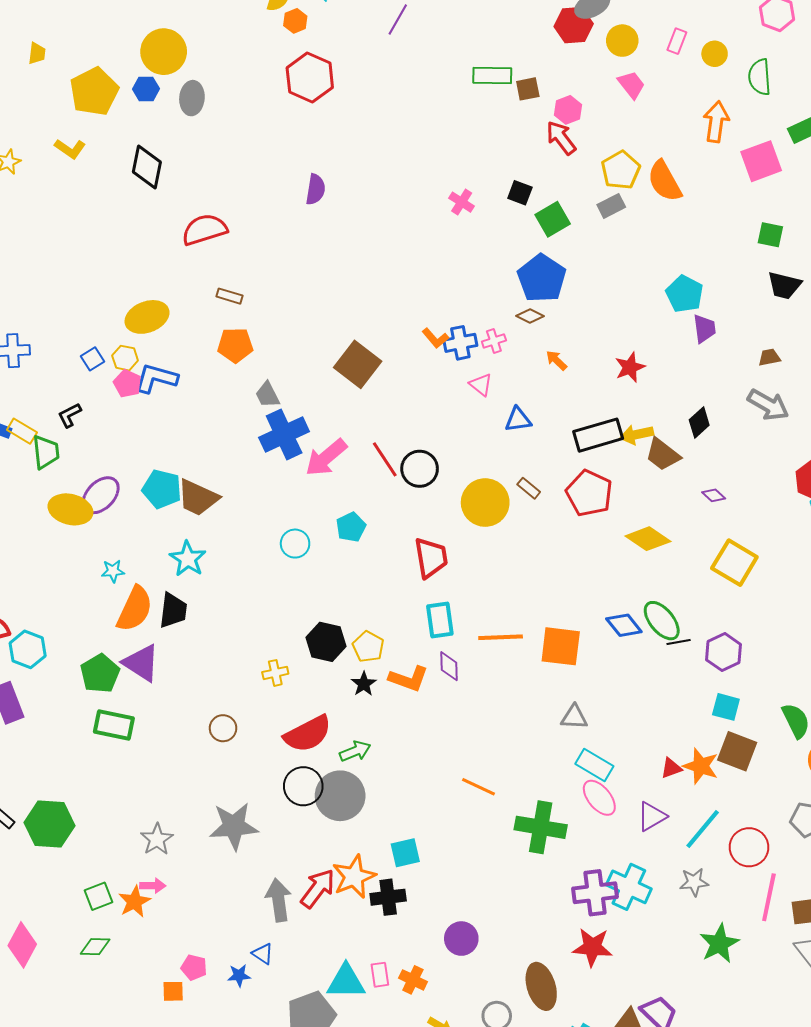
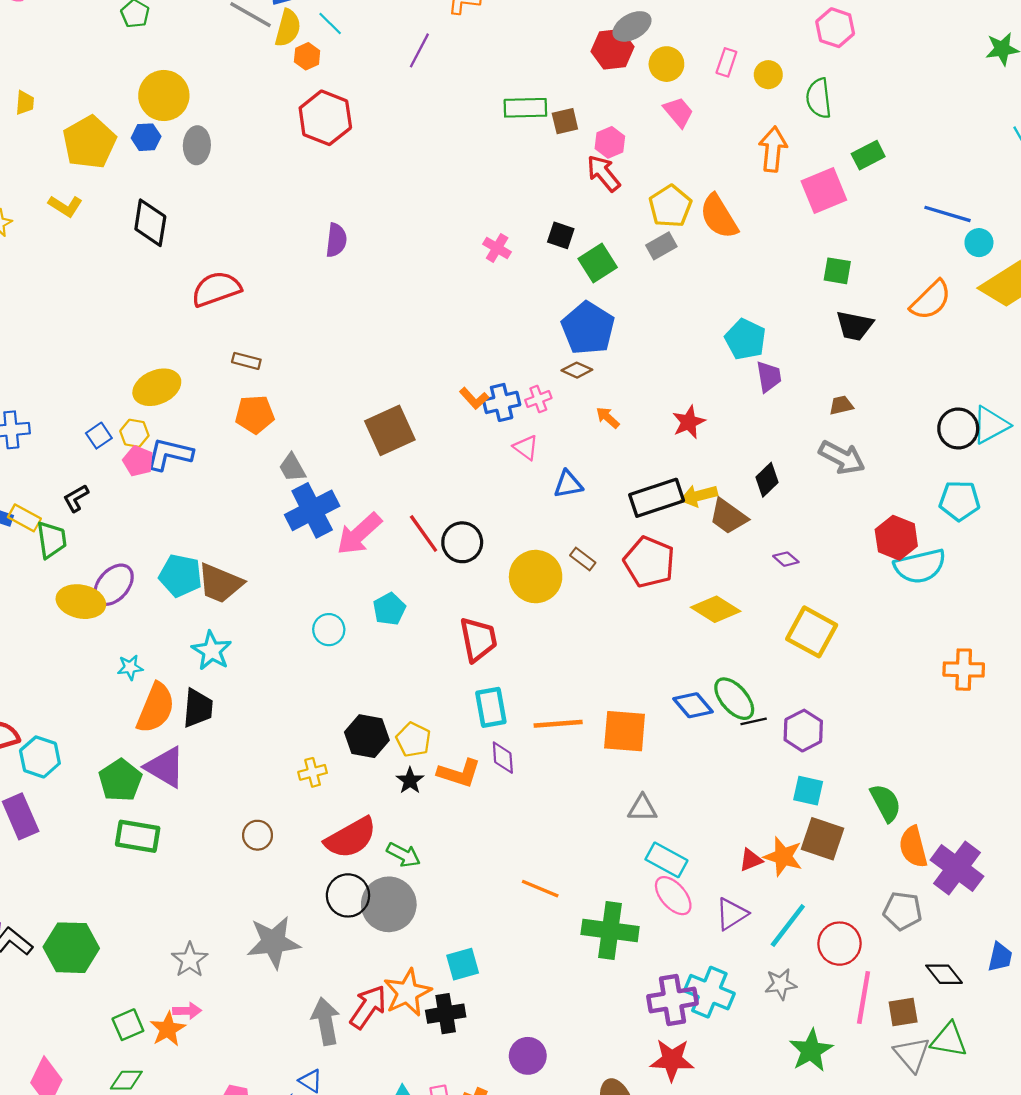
brown square: (358, 364) -> (390, 430), turned 30
green arrow: (355, 751) -> (404, 855), turned 52

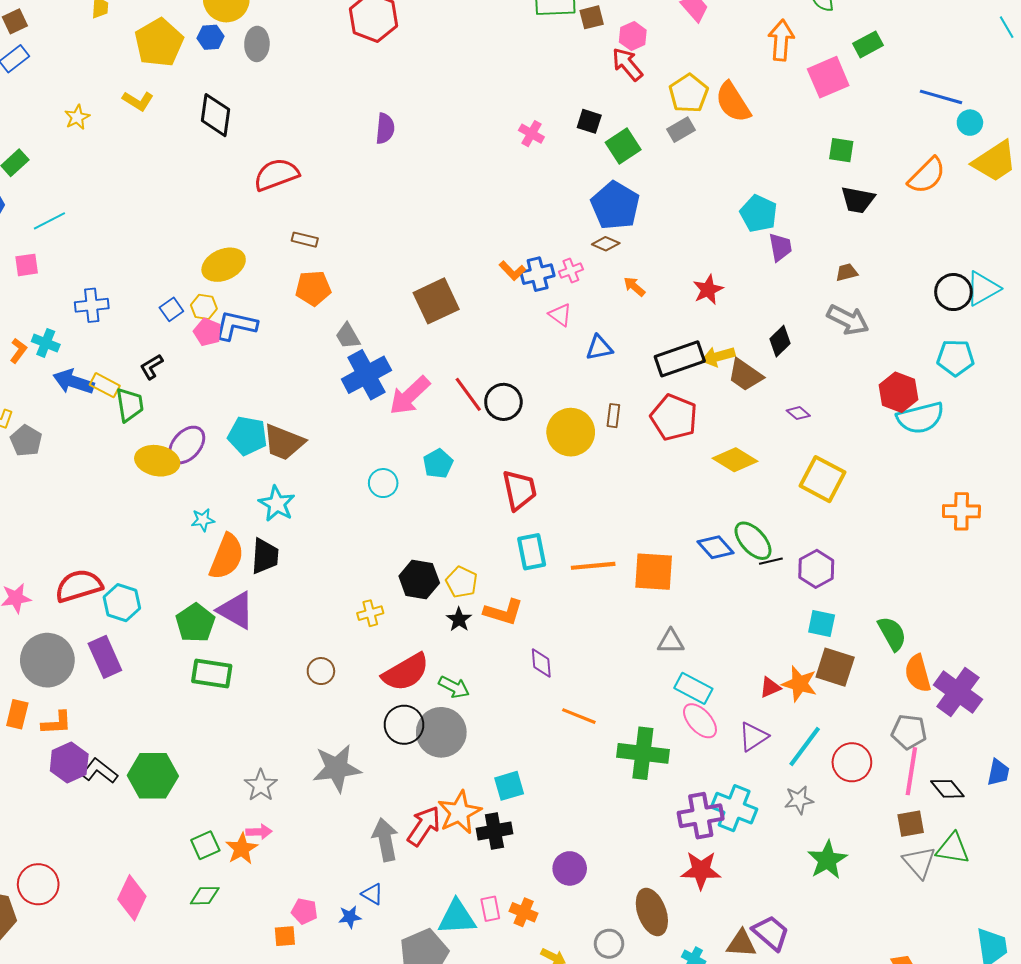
brown rectangle: (583, 559) -> (613, 416), turned 60
purple diamond: (503, 758) -> (541, 663), moved
pink line: (864, 998) -> (911, 771), moved

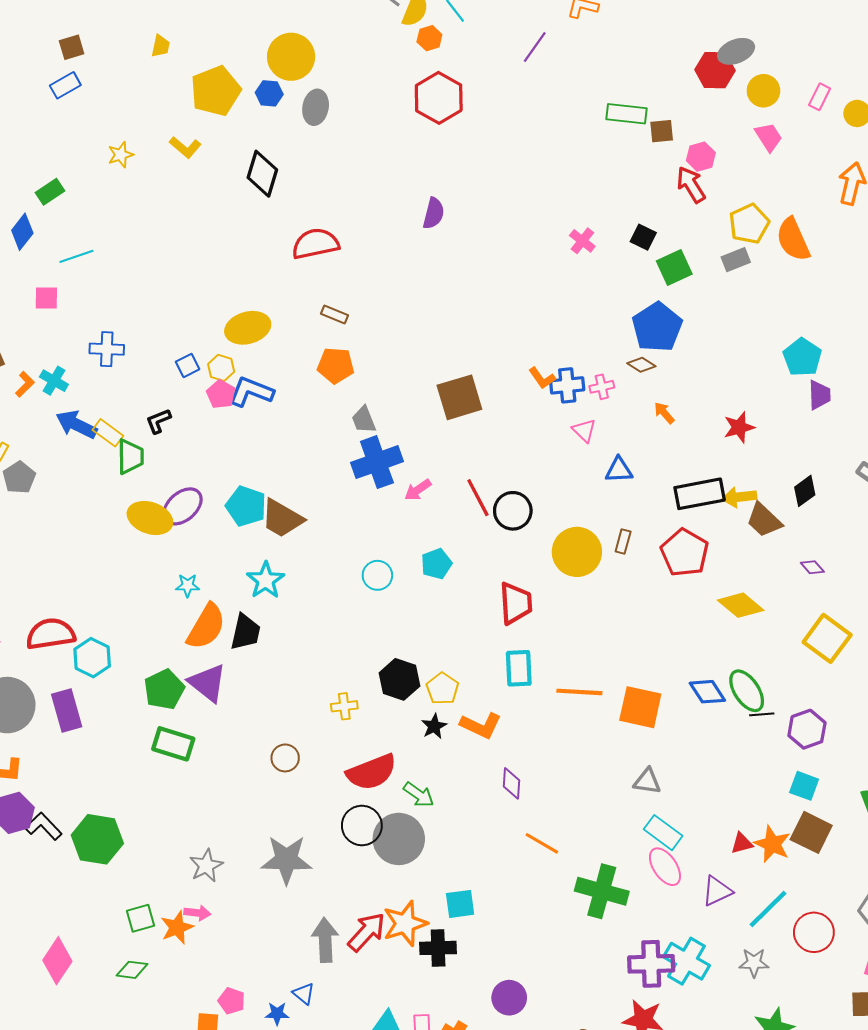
pink arrow: (410, 396) -> (418, 490), size x0.6

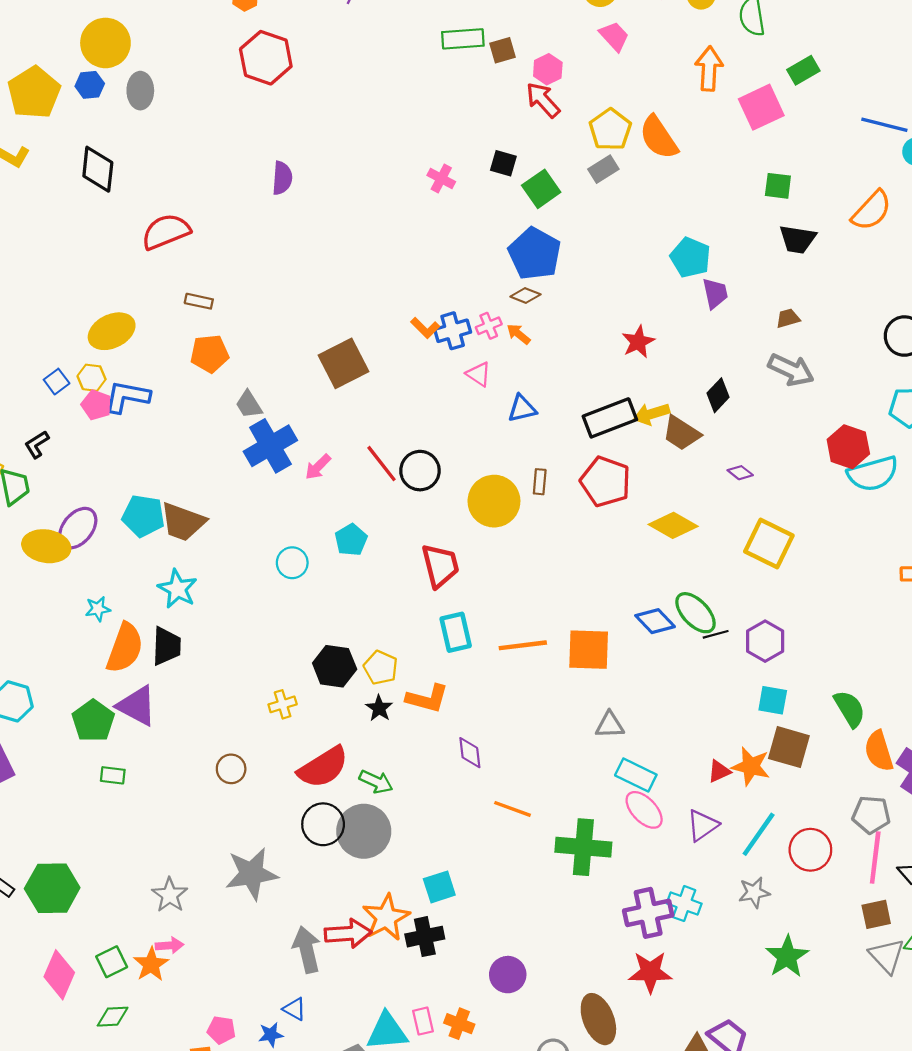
orange arrow: (664, 413) -> (518, 334), moved
green rectangle: (173, 744) -> (113, 775), size x0.6
red arrow: (367, 932) -> (348, 934), turned 54
pink diamond: (57, 961) -> (59, 975), moved
cyan cross: (686, 961) -> (684, 904), size x0.7

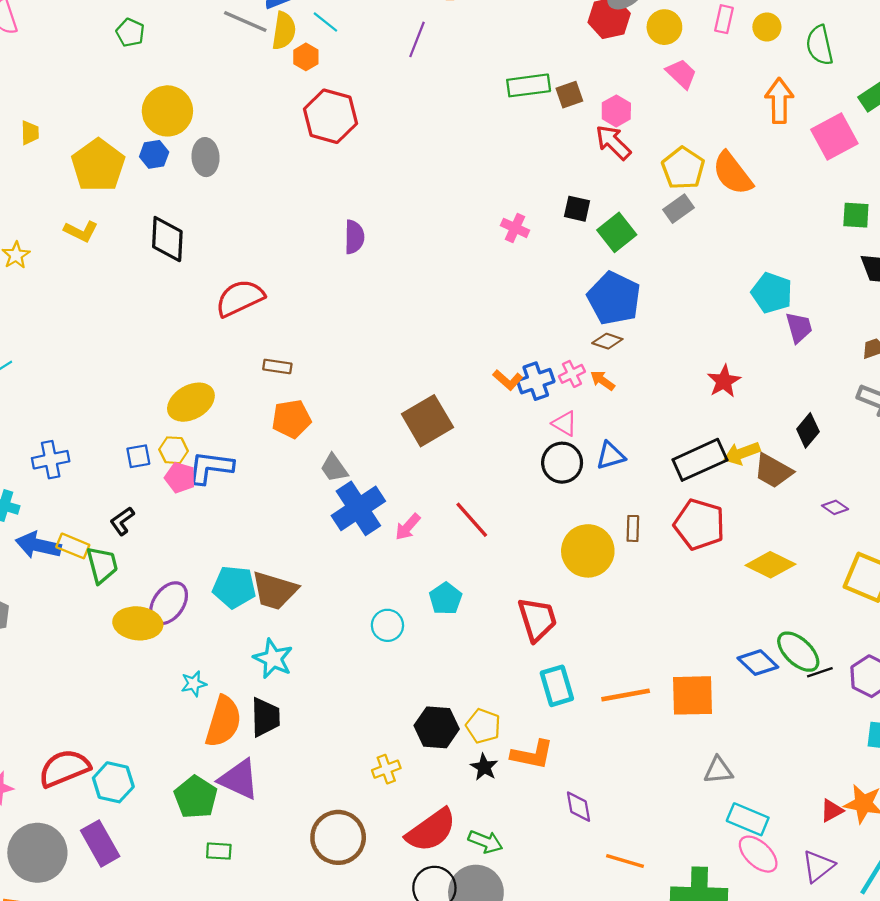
blue square: (57, 382) -> (138, 456), turned 30
black circle: (420, 471) -> (562, 463), moved
brown circle: (231, 769) -> (338, 837), size x1.8

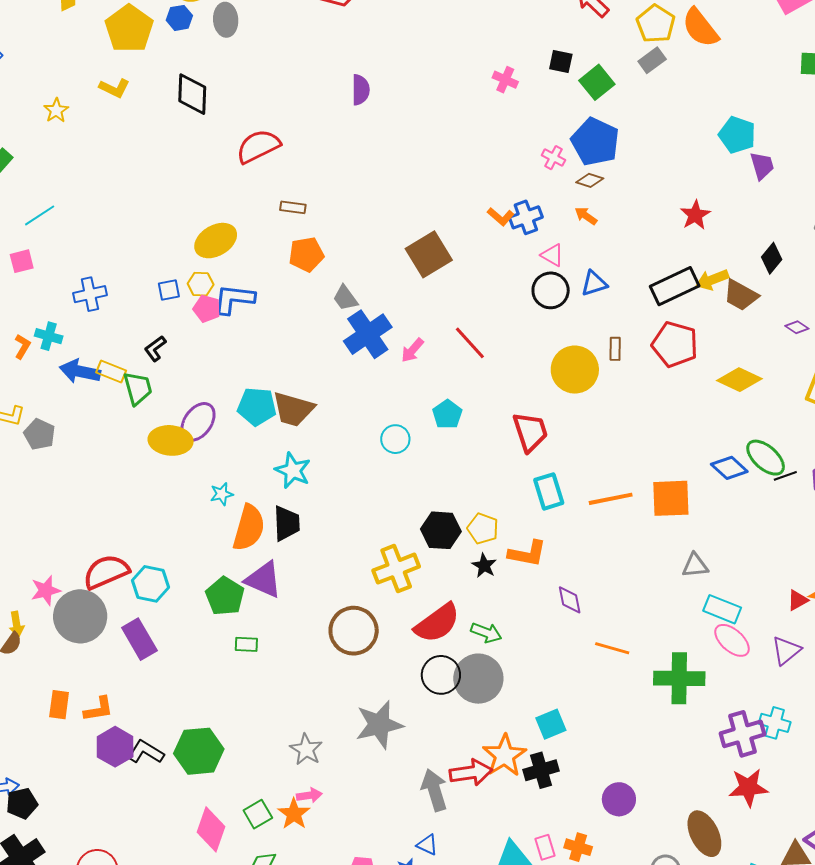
pink cross: (572, 374) -> (554, 158), moved, turned -35
yellow cross: (386, 769) -> (396, 569), size x1.8
gray circle: (37, 853) -> (80, 616), moved

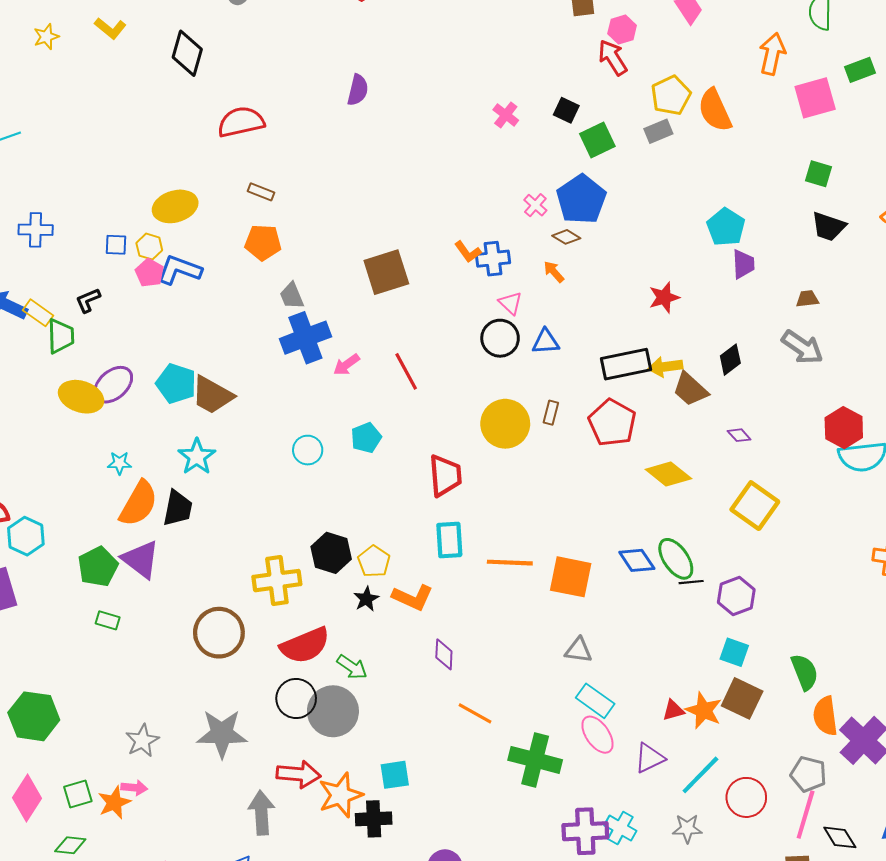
red arrow: (471, 773) -> (299, 774), moved

